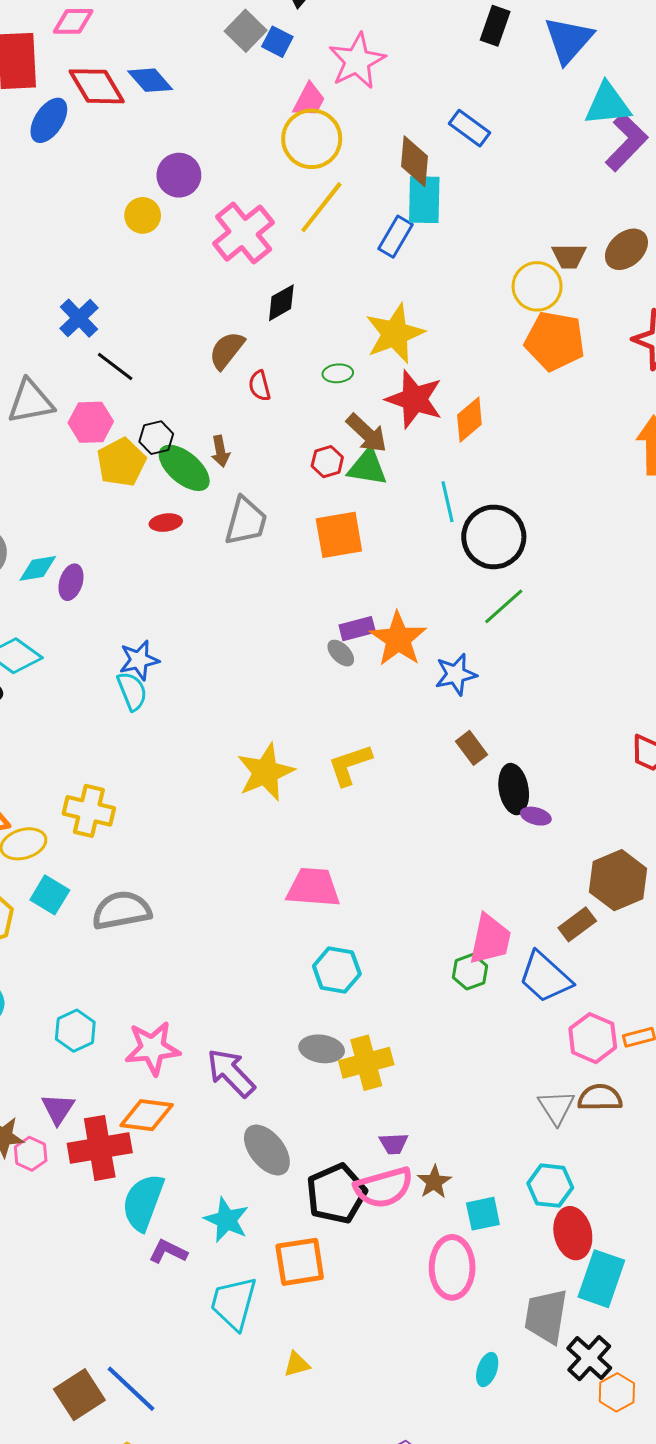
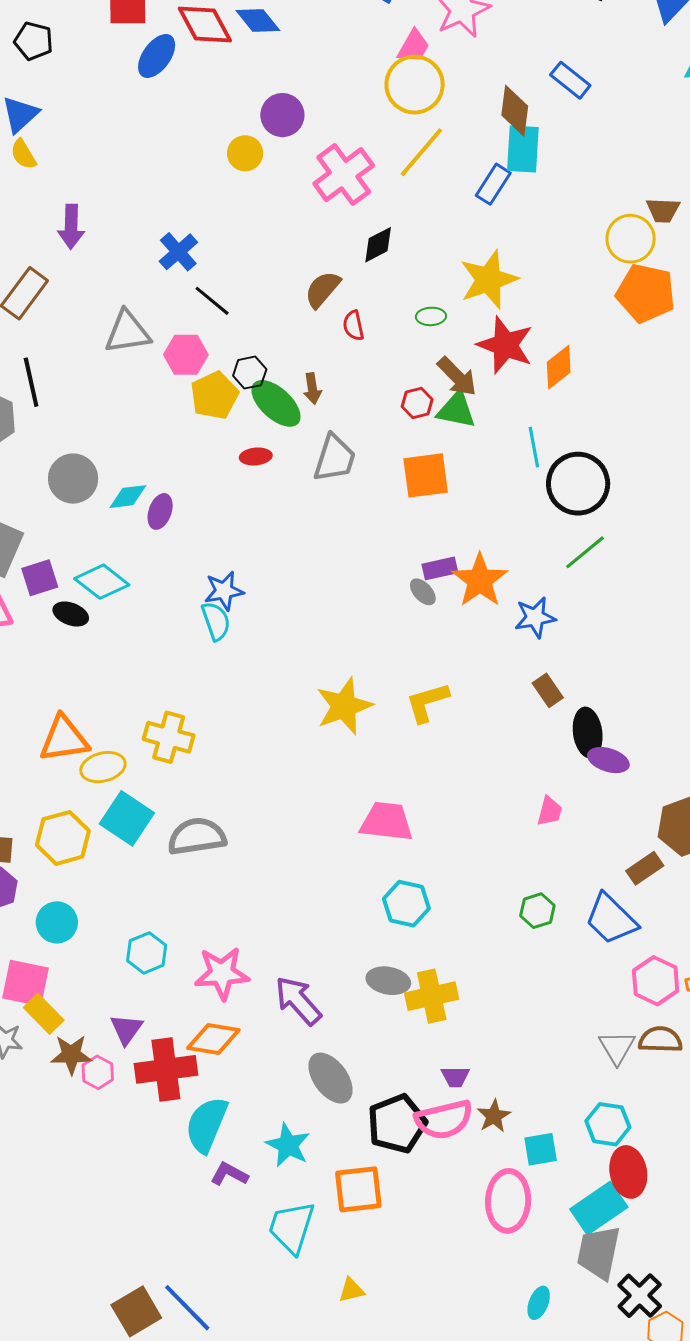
purple ellipse: (536, 816) -> (608, 760), size x1.4
cyan square: (50, 895) -> (127, 818), size x1.4
pink trapezoid: (490, 939) -> (550, 811), moved, size x0.6
cyan rectangle: (601, 1279) -> (599, 1208), moved, turned 34

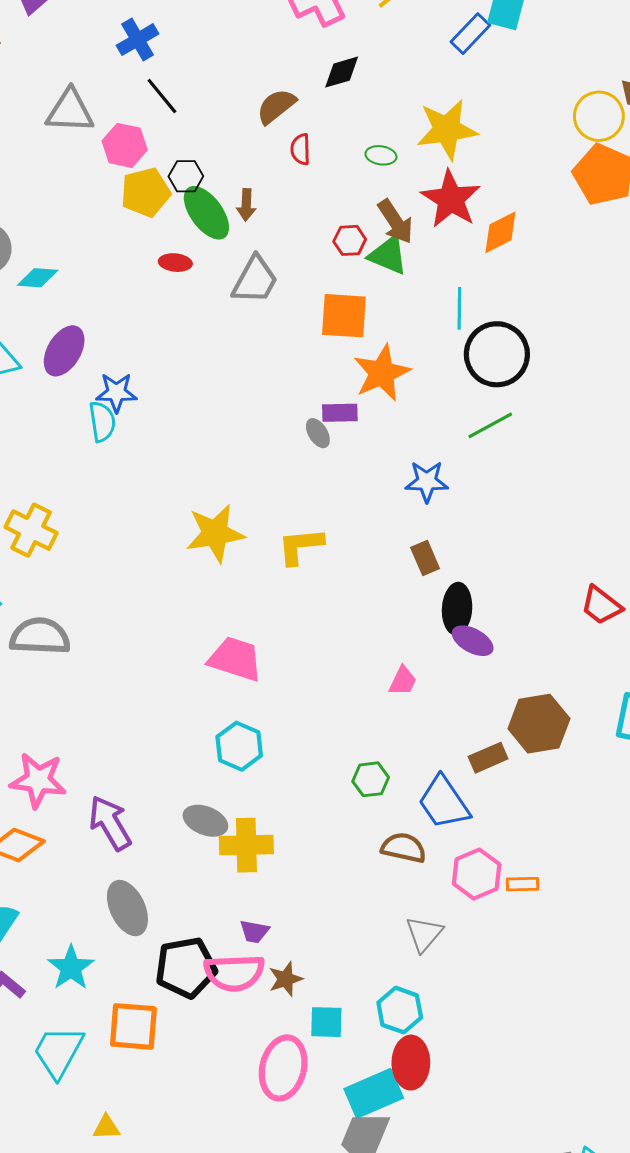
purple ellipse: (160, 511) -> (64, 351), moved, size x1.4
orange star: (480, 580) -> (382, 373), moved
brown semicircle: (660, 1040) -> (404, 848), moved

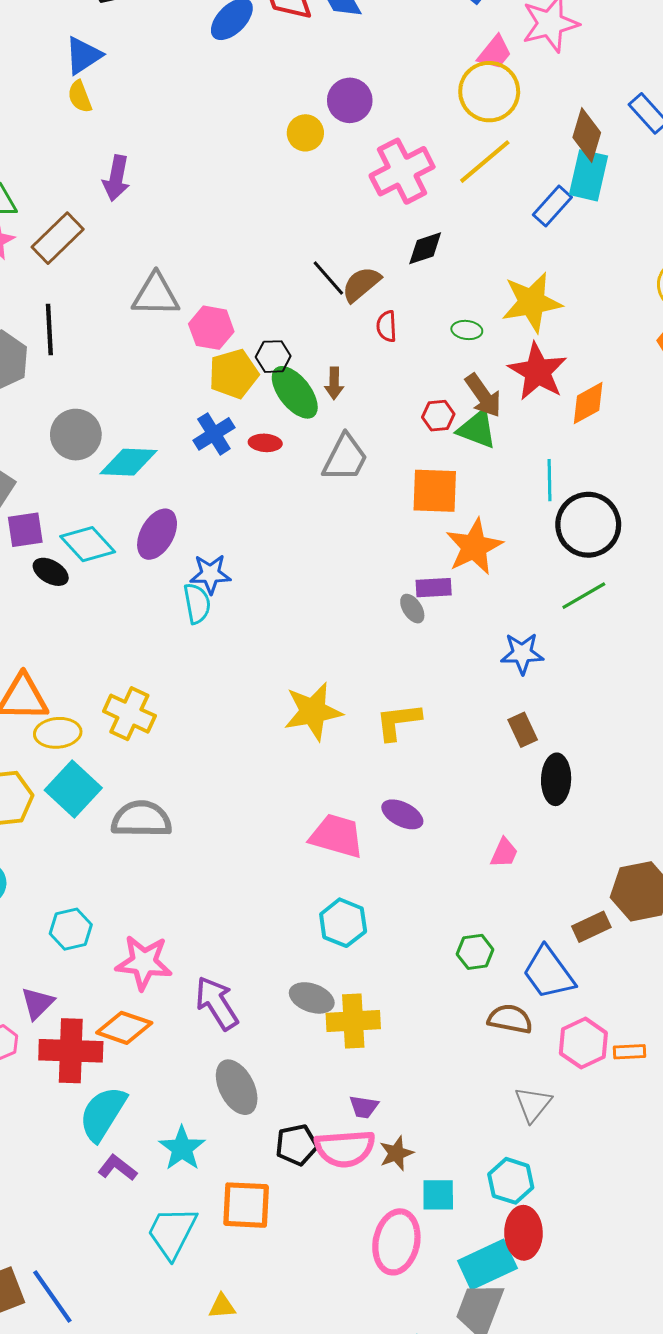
blue cross: (138, 40) -> (214, 434), moved
black line: (162, 96) -> (328, 278), moved
cyan diamond: (38, 278) -> (129, 462), size x1.4
purple ellipse: (473, 641) -> (402, 814), moved
black pentagon: (186, 968) -> (297, 1145), size x0.7

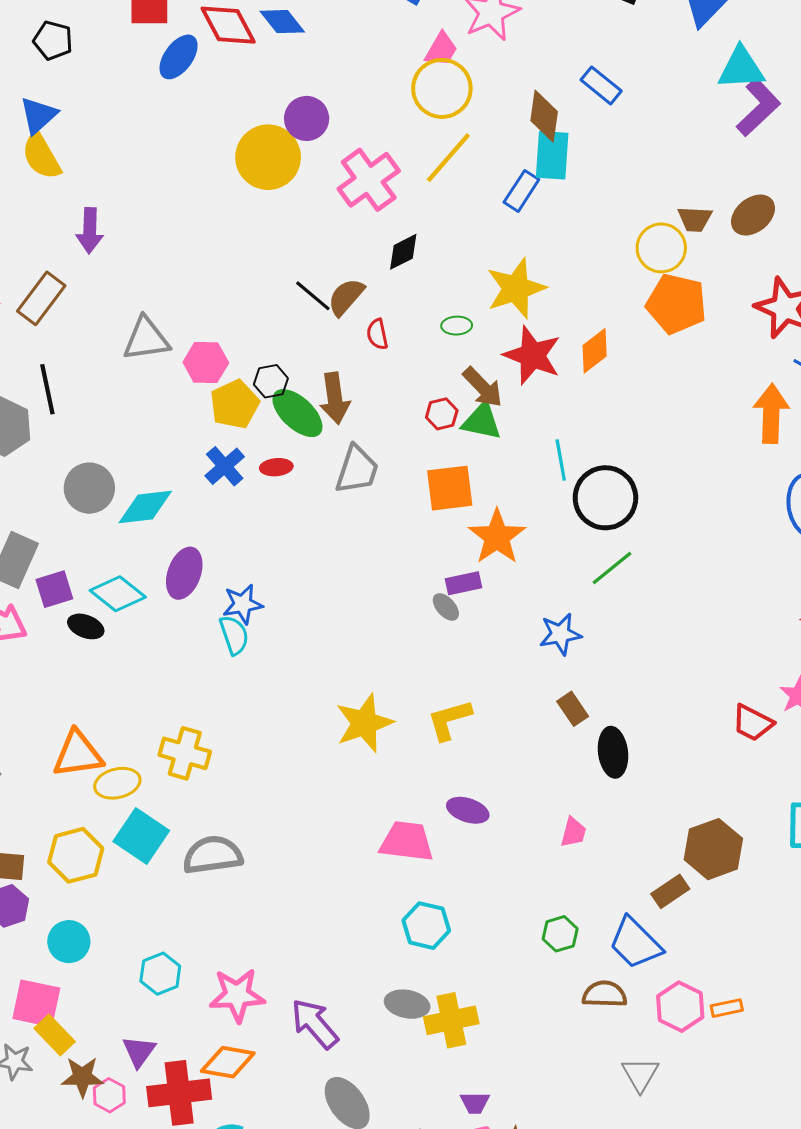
yellow semicircle: (80, 97) -> (41, 156), size x1.5
yellow circle: (305, 133) -> (268, 157), size x1.8
brown arrow: (334, 383) -> (335, 398), size x1.6
orange diamond: (588, 403) -> (595, 351), moved

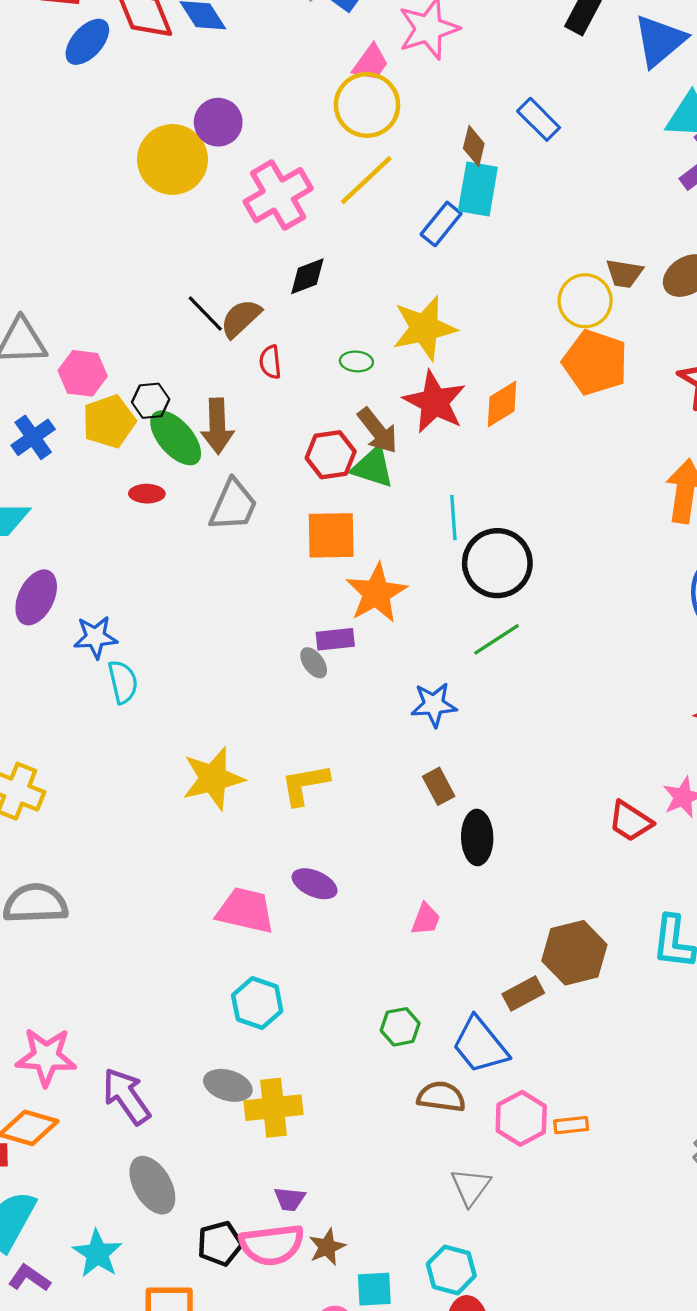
brown diamond: (544, 116) -> (474, 146), size x0.7
red hexagon: (442, 414) -> (331, 455), size x1.4
blue cross: (225, 466) -> (33, 437), moved
cyan semicircle: (234, 635) -> (123, 682), moved

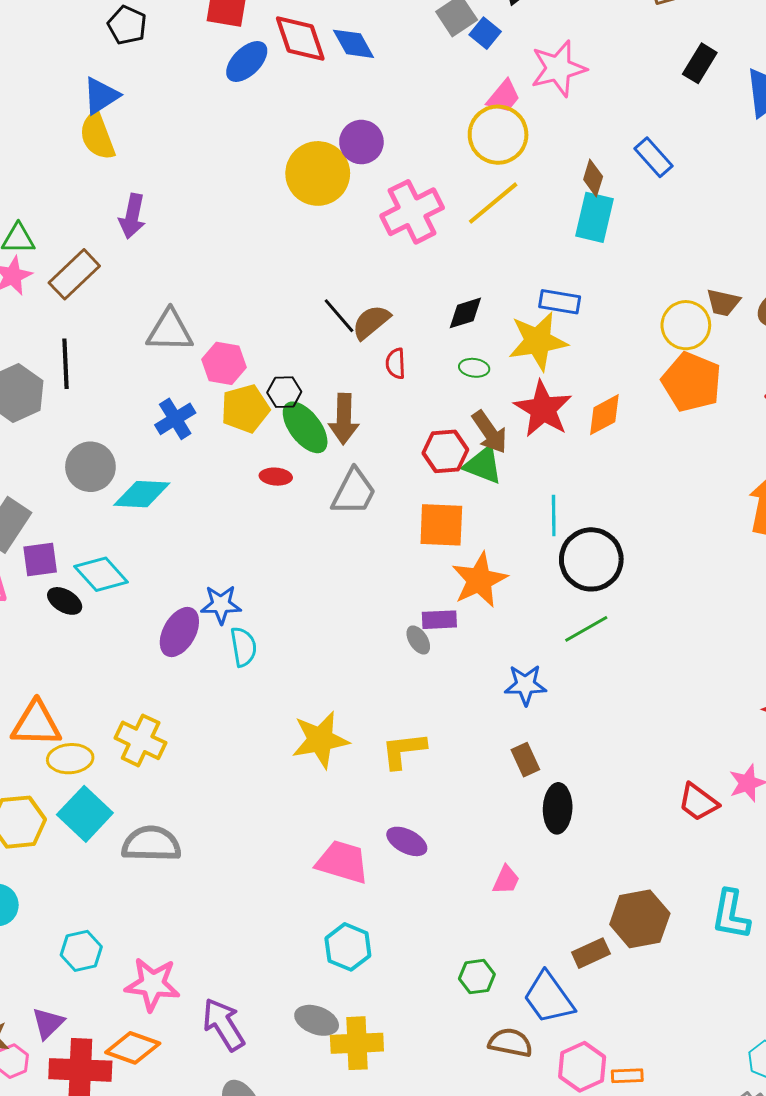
blue rectangle: (441, 224) -> (560, 302), moved, turned 57
black diamond: (307, 276) -> (465, 313), moved
purple ellipse: (36, 597) -> (179, 632), moved

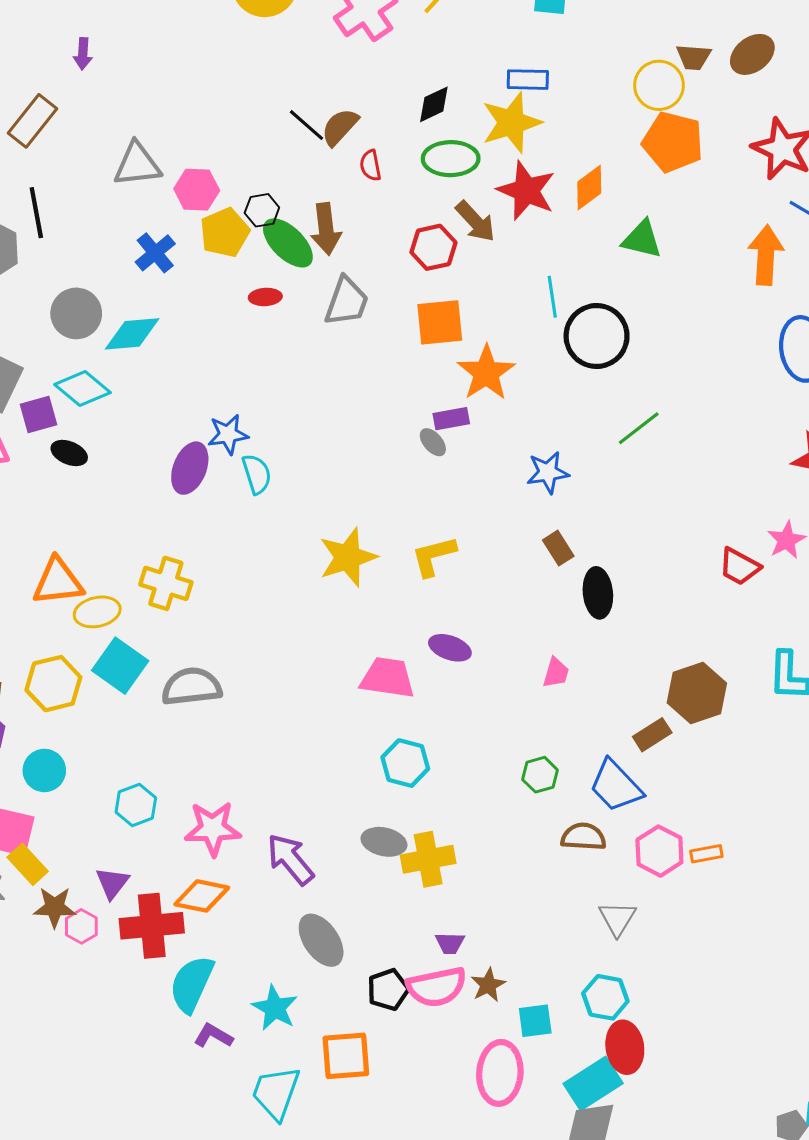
purple arrow: (132, 216) -> (83, 54), size x0.7
green ellipse: (474, 368) -> (451, 159), size x1.8
green triangle: (483, 465) -> (642, 239), moved
cyan diamond: (101, 574) -> (83, 388), moved
green line: (586, 629) -> (639, 428), moved

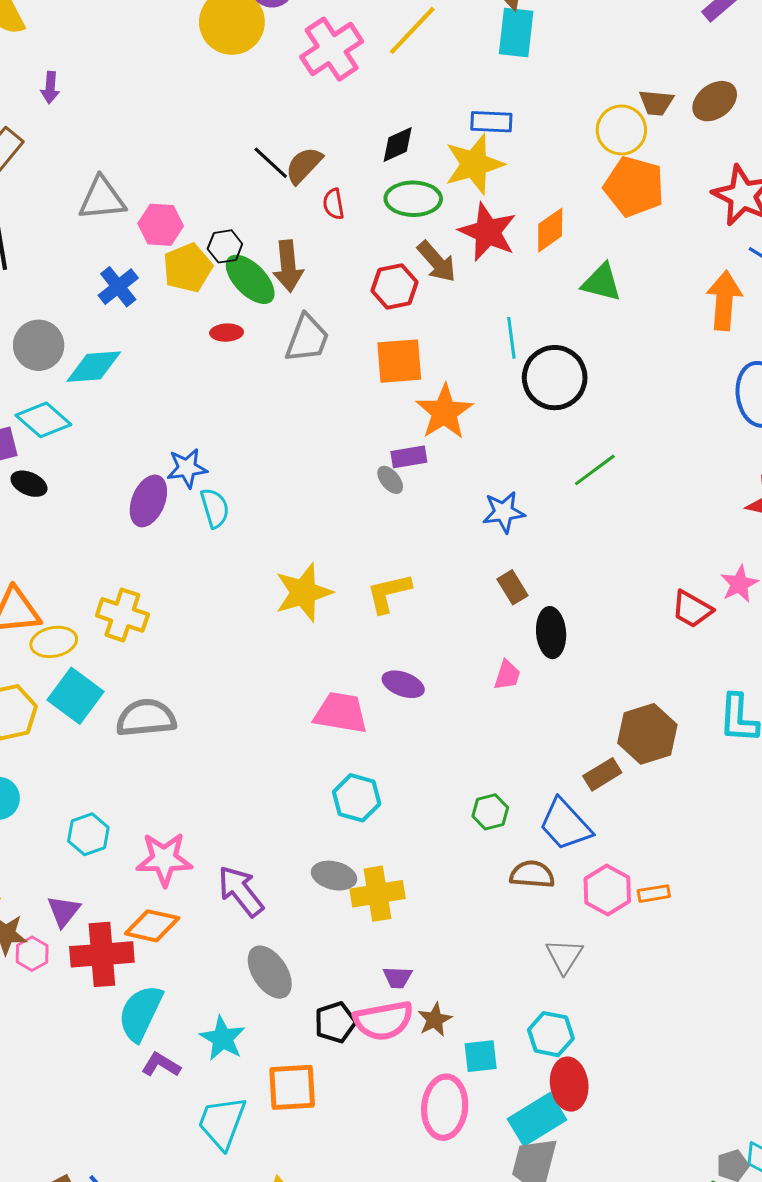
pink trapezoid: (556, 673) -> (507, 675), moved

